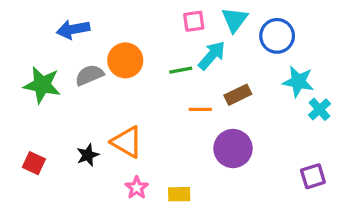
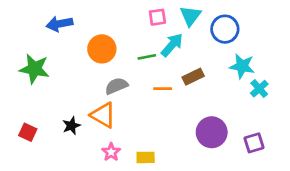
gray semicircle: (89, 75) -> (116, 86), moved
purple circle: (233, 149) -> (212, 132), moved

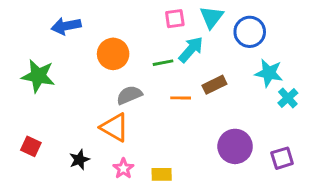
black star: (71, 126) -> (79, 160), moved

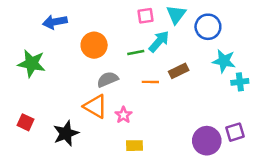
cyan cross: (288, 98) -> (240, 82), turned 35
purple circle: (235, 146) -> (207, 141), moved
black star: (79, 160) -> (66, 133), size x1.5
pink star: (123, 168) -> (123, 115), moved

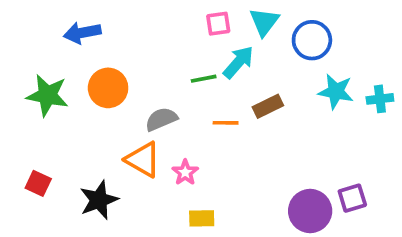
orange circle: (94, 45) -> (108, 88), moved
cyan cross: (240, 82) -> (380, 99), moved

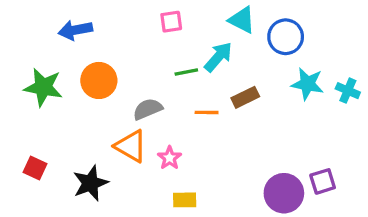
cyan triangle: (264, 22) -> (242, 20), turned -40
pink square: (218, 24) -> (171, 22), moved
cyan cross: (380, 99) -> (348, 91), turned 30

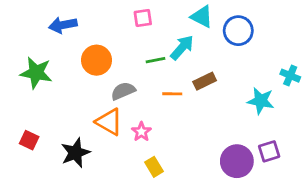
orange circle: (99, 80) -> (96, 60), moved
cyan star: (307, 84) -> (261, 101), moved
yellow rectangle: (185, 200) -> (154, 167), turned 60

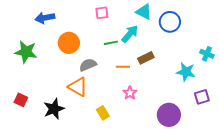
pink star: (141, 132) -> (130, 93), moved
purple square: (269, 151) -> (202, 97), moved
yellow rectangle: (154, 167) -> (103, 113), moved

